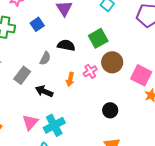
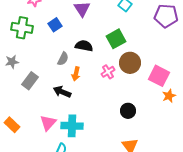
gray rectangle: (22, 75) -> (30, 81), moved
orange arrow: (70, 79) -> (76, 74), moved
cyan cross: (54, 125) -> (72, 126), turned 30

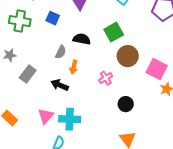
blue square: (55, 25) -> (53, 18), turned -32
pink cross: (108, 72) -> (106, 78), moved

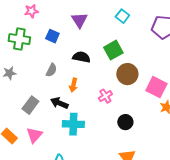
gray semicircle: (61, 52) -> (51, 70), moved
gray rectangle: (28, 74) -> (30, 105), moved
pink triangle: (46, 116) -> (34, 135), moved
cyan cross: (70, 119) -> (73, 124), moved

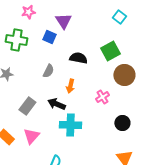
purple triangle: (79, 20) -> (63, 21), moved

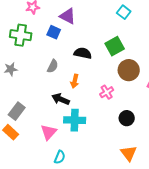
purple triangle: (63, 21) -> (68, 16), turned -30
gray rectangle: (27, 106) -> (17, 111), moved
pink triangle: (31, 136) -> (49, 132), moved

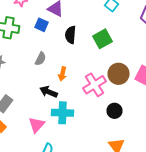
black semicircle: (83, 53) -> (70, 35), moved, turned -96
brown circle: (129, 70) -> (118, 74), moved
pink cross: (107, 92) -> (94, 85), size x1.6

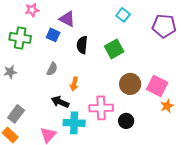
pink cross: (94, 85) -> (101, 108), moved, turned 30

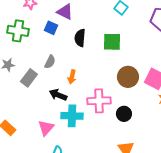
green square: (114, 49) -> (112, 42), turned 30
gray rectangle: (16, 114) -> (29, 78), moved

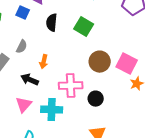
green square: (112, 42) -> (84, 27), turned 30
cyan cross: (72, 116) -> (52, 110), moved
pink triangle: (46, 128) -> (24, 105), moved

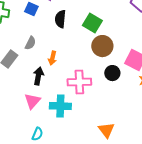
brown circle: (100, 62) -> (102, 46), moved
black arrow: (30, 80) -> (38, 76), turned 78
black circle: (96, 99) -> (112, 73), moved

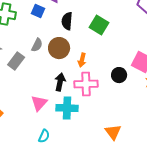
brown circle: (102, 46) -> (59, 48), moved
orange arrow: (52, 58) -> (82, 60), moved
black arrow: (38, 76) -> (60, 82), moved

